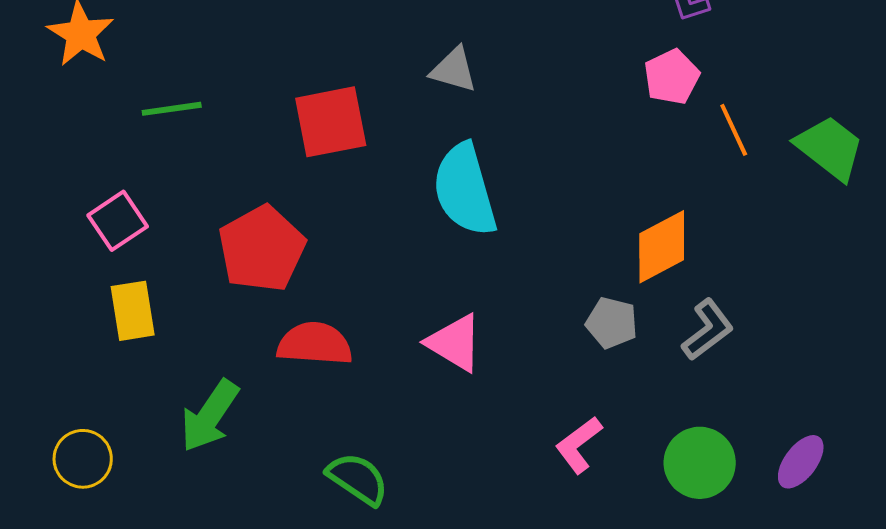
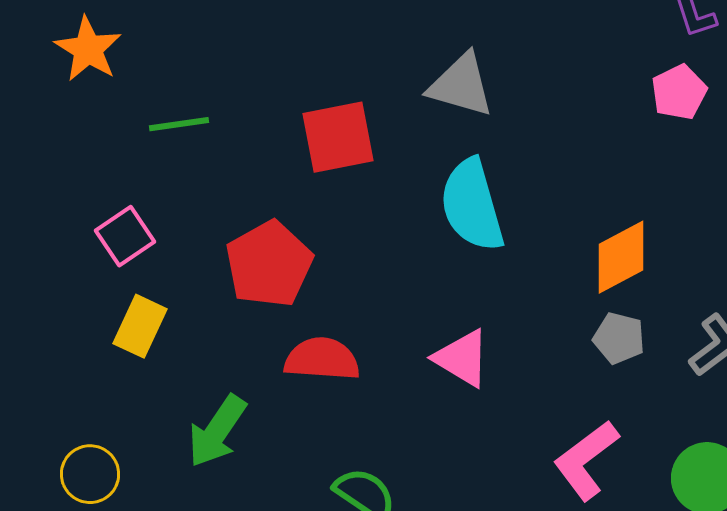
gray triangle: (454, 70) -> (461, 85), size x1.4
orange diamond: (662, 247) -> (621, 257), moved
yellow rectangle: (133, 311) -> (140, 326), turned 34
pink L-shape: (579, 445) -> (586, 460), size x1.4

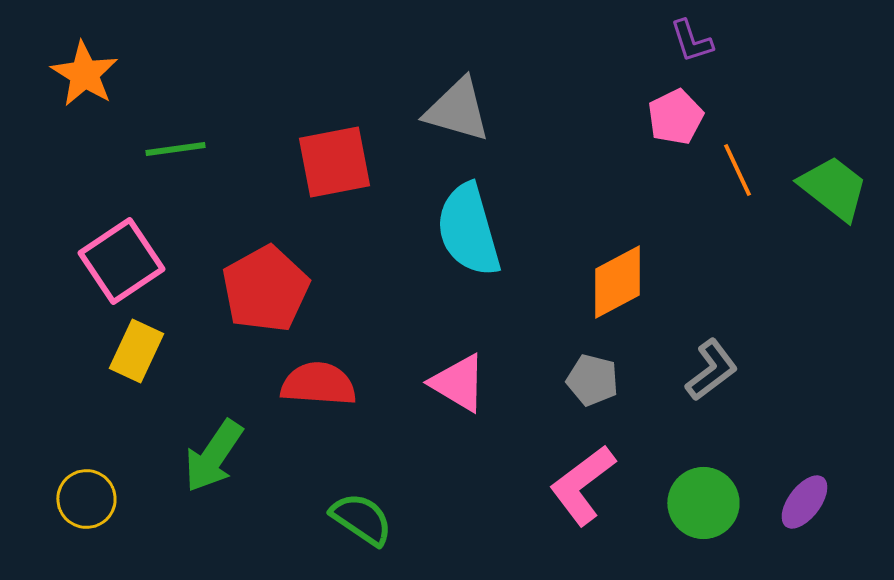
pink square: (125, 236) -> (121, 261), size x1.4
gray pentagon: (619, 338) -> (592, 380), moved

